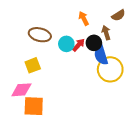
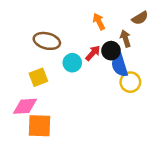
cyan circle: (66, 44) -> (72, 63), moved
yellow circle: (110, 69) -> (130, 82), size x0.7

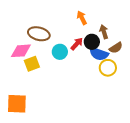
brown semicircle: (140, 18) -> (116, 48), moved
blue semicircle: (119, 65) -> (99, 54), turned -54
pink diamond: (25, 106) -> (21, 51), moved
orange square: (40, 126) -> (17, 104), moved

